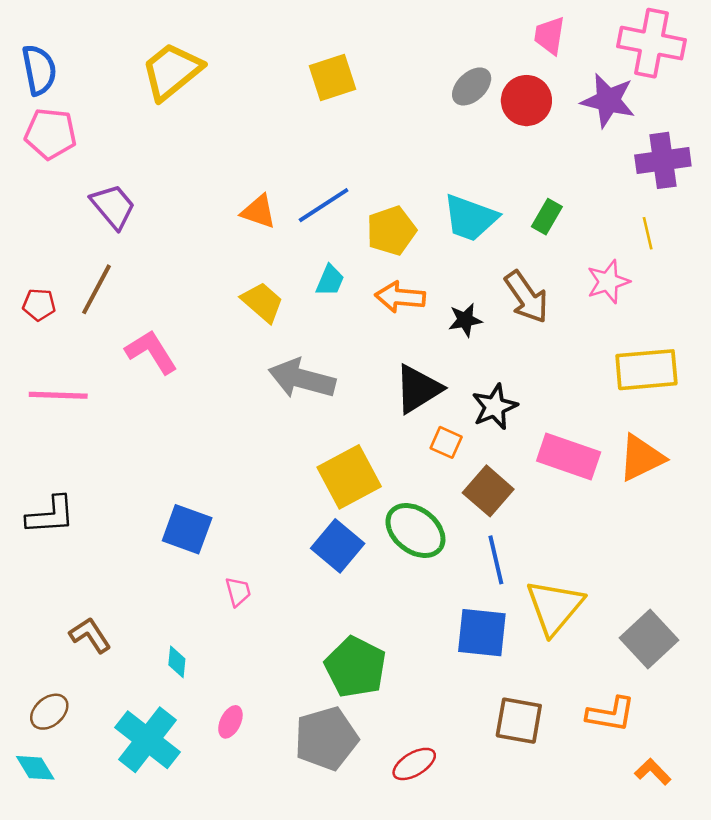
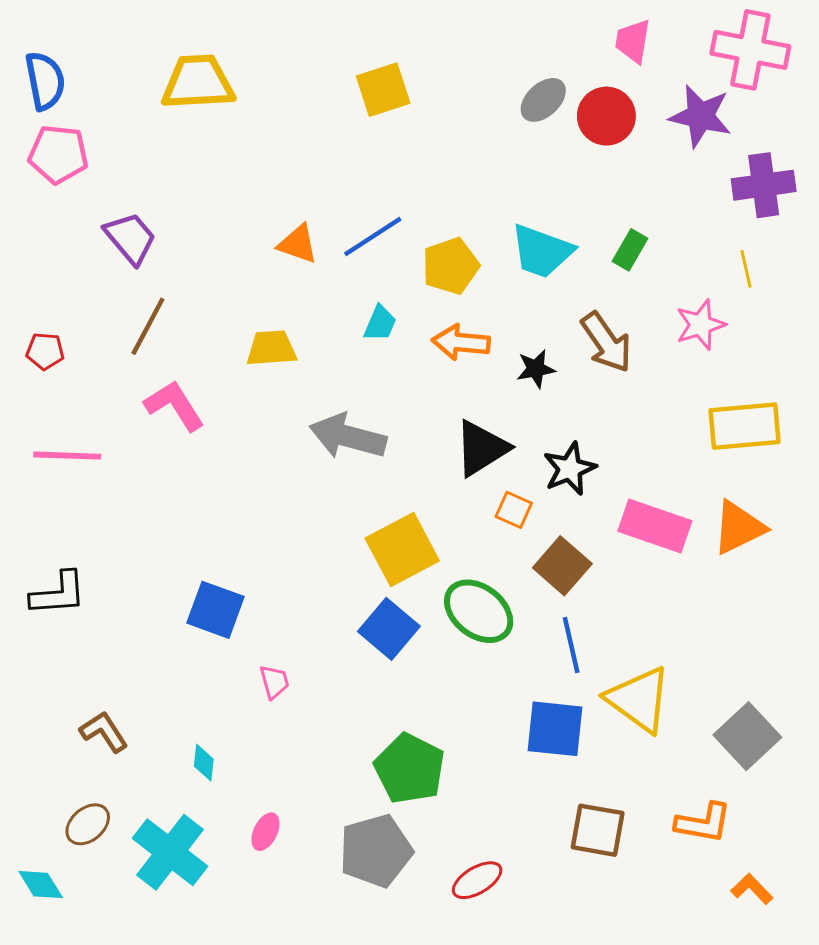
yellow trapezoid: (172, 71) -> (198, 82), turned 36
brown line: (96, 289) -> (148, 326), moved
yellow trapezoid: (262, 302) -> (271, 348), moved, turned -45
yellow triangle: (555, 607) -> (639, 699), turned -34
brown ellipse: (49, 712) -> (88, 824), moved

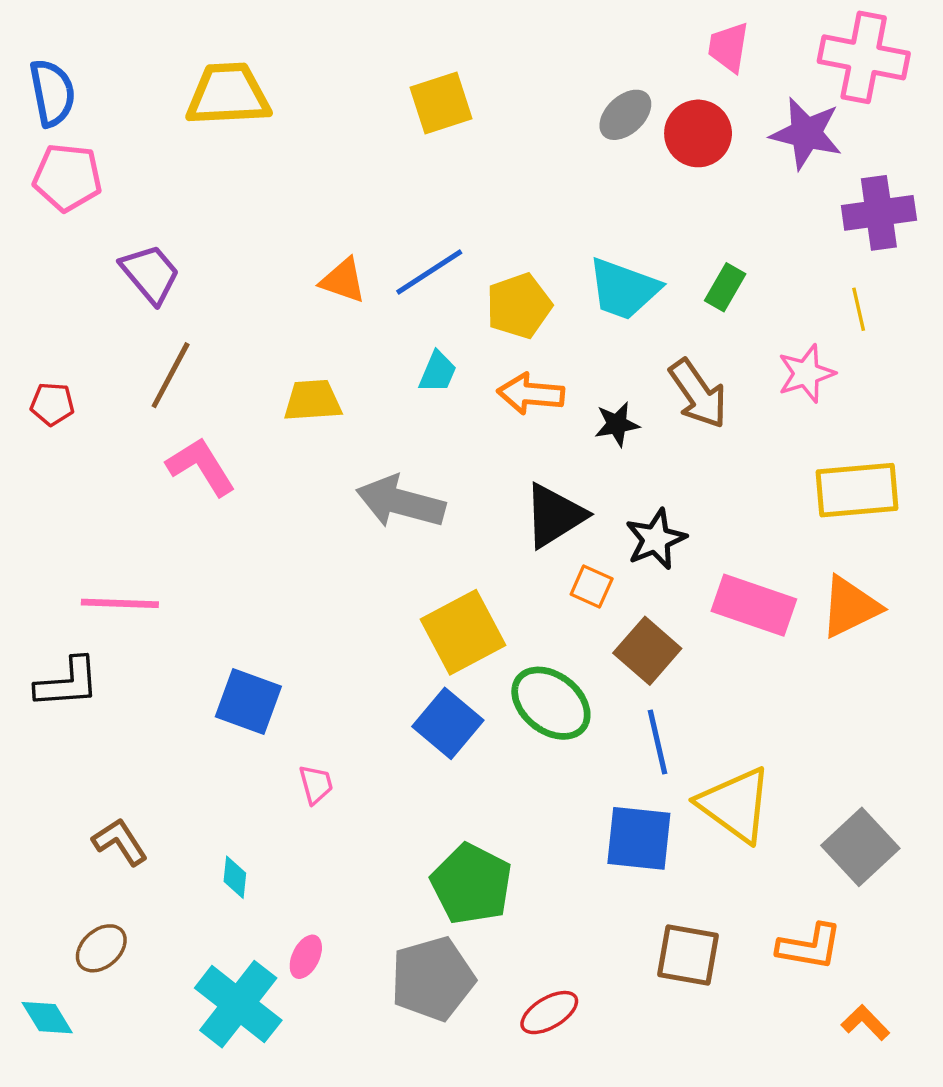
pink line: (67, 456) -> (120, 603), moved
cyan cross: (170, 852) -> (238, 1004), moved

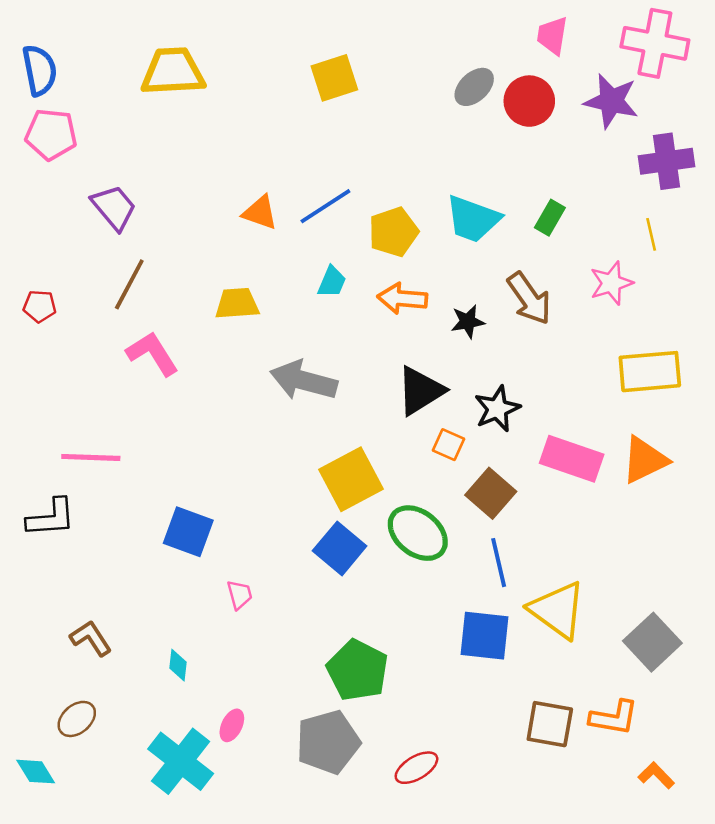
brown square: (688, 955) -> (550, 724), moved

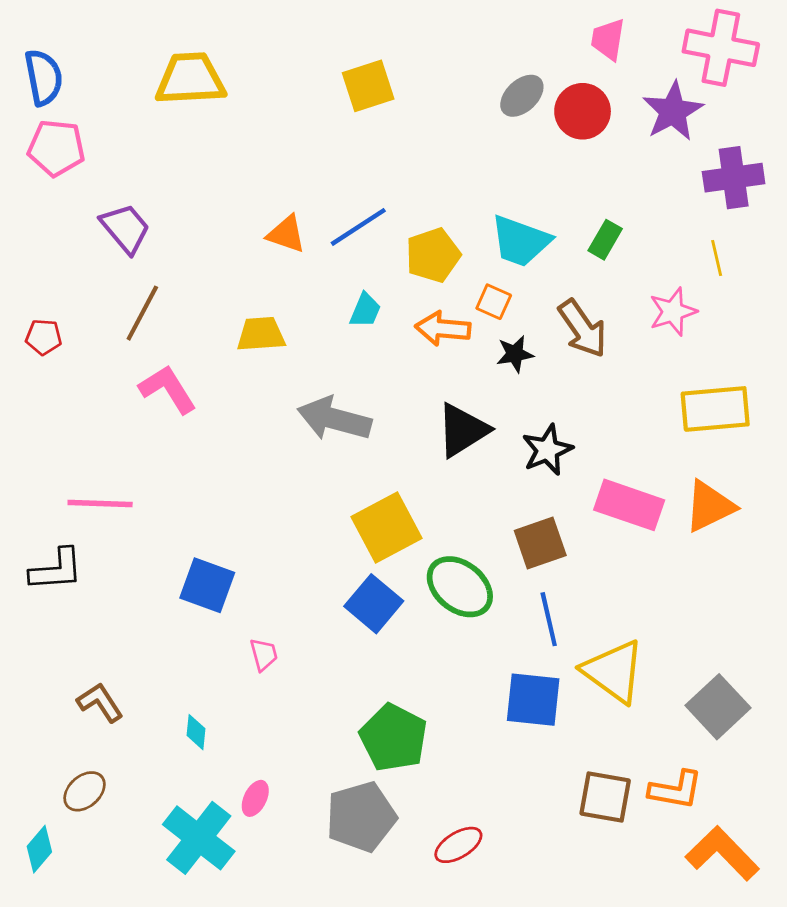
purple star: (611, 101) -> (673, 111), turned 30
orange square: (449, 445) -> (494, 302), moved
brown square: (491, 493) -> (540, 543), turned 30
cyan diamond: (36, 772) -> (39, 849), turned 72
orange L-shape: (656, 775) -> (722, 853), size x1.8

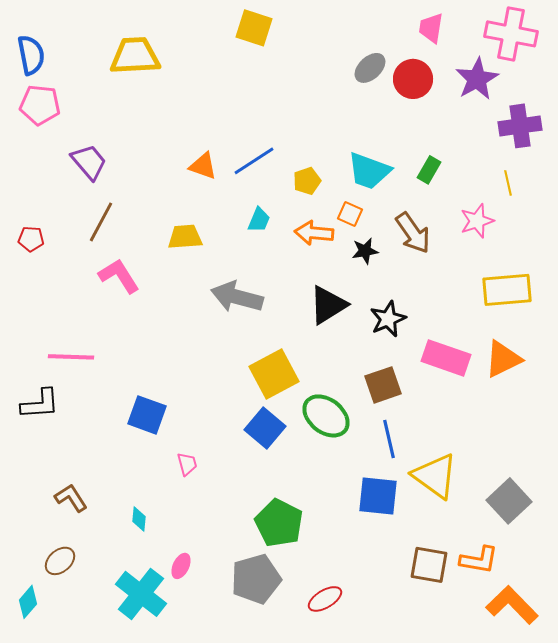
yellow square: (368, 86) -> (254, 28), moved, turned 36
yellow pentagon: (433, 255) -> (307, 181), size x0.7

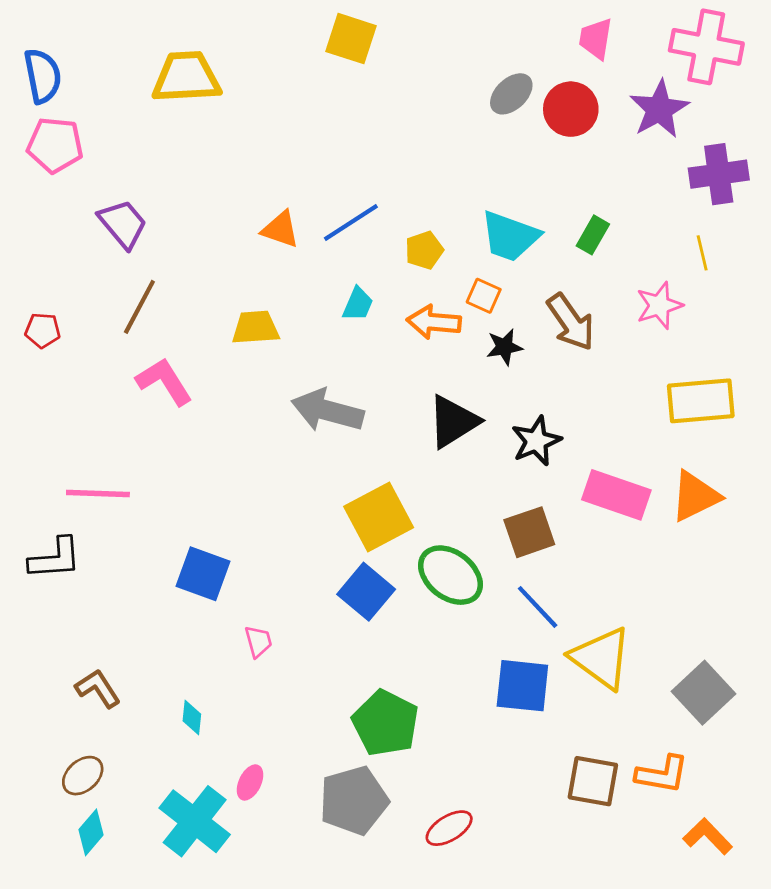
blue line: (389, 439) -> (538, 607), turned -30
cyan diamond: (28, 602) -> (91, 832), moved
orange L-shape: (512, 605) -> (708, 836), size x0.7

